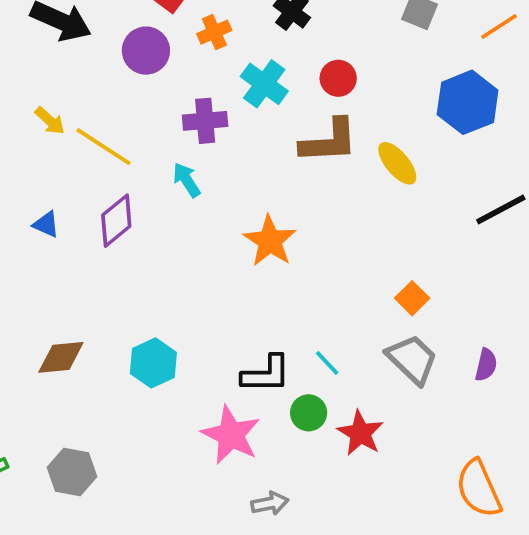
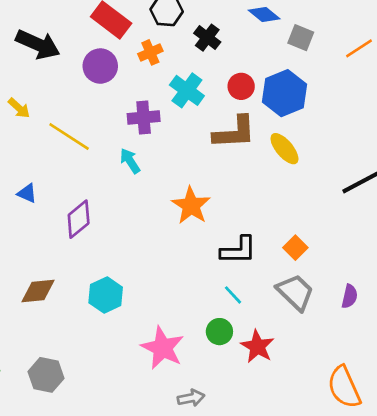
blue hexagon: (468, 102) -> (284, 93), moved
yellow arrow: (50, 121) -> (19, 108), moved
purple diamond: (116, 221) -> (79, 219), moved
black L-shape: (266, 374) -> (238, 250), moved

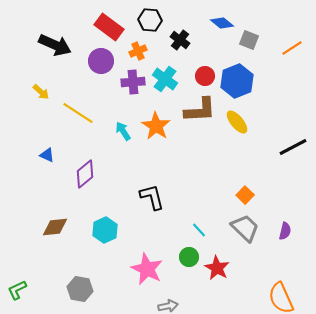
purple cross: (144, 118) -> (133, 82), moved
orange star: (191, 206) -> (156, 126), moved
black L-shape: (238, 250) -> (152, 197), moved, turned -104
gray hexagon: (46, 375) -> (80, 289), moved

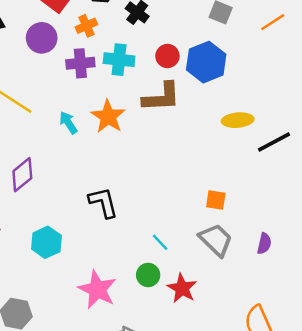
cyan cross: (165, 79) -> (119, 60), turned -30
yellow ellipse: (237, 122) -> (238, 120), moved, turned -55
orange square: (245, 195) -> (216, 200), turned -36

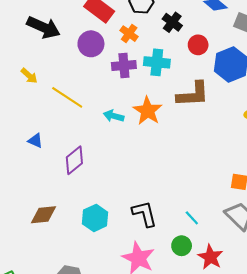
orange cross: (86, 26) -> (129, 34), turned -30
red circle: (167, 56) -> (198, 45), moved
cyan arrow: (68, 123) -> (114, 116), turned -42
black L-shape: (103, 202) -> (144, 214), moved

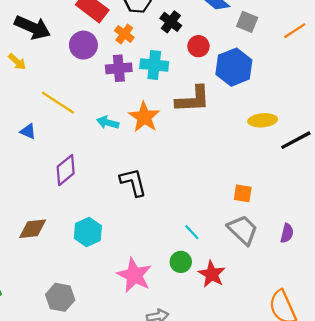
yellow arrow: (29, 76) -> (17, 62), moved
blue triangle: (35, 141) -> (28, 131), moved
black L-shape: (144, 214) -> (133, 182), moved

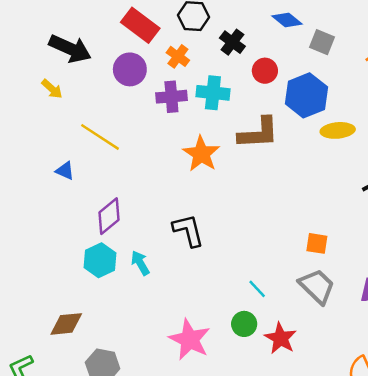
yellow ellipse: (263, 120) -> (338, 130), moved
cyan arrow: (108, 123) -> (140, 263), moved, turned 45
brown diamond: (33, 229) -> (66, 324), moved
cyan hexagon: (88, 232) -> (100, 260), moved

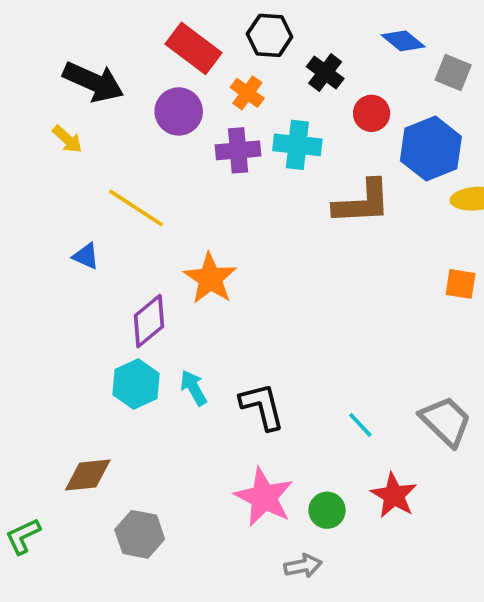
orange star: (201, 154) -> (210, 278), moved
black L-shape: (188, 230) -> (262, 406), moved
orange square: (317, 243) -> (461, 284), moved
green circle: (244, 324) -> (327, 510), moved

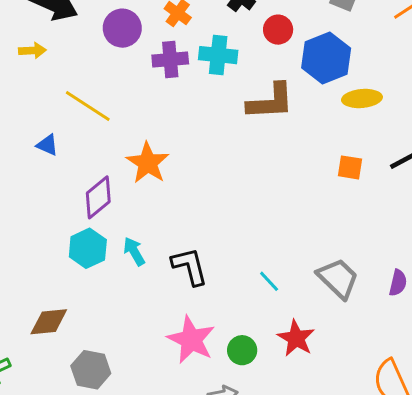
yellow arrow: (67, 139) -> (32, 51), turned -45

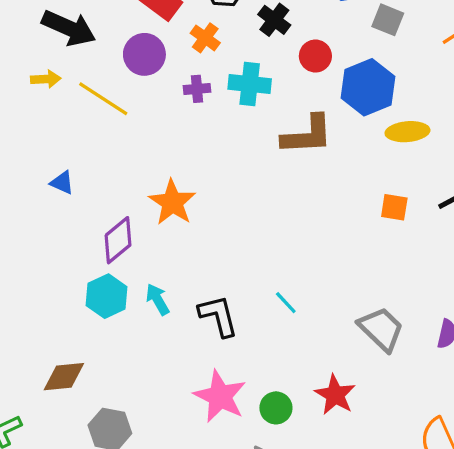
purple cross: (170, 60) -> (197, 89), size x0.7
yellow line: (88, 106) -> (103, 99), moved
cyan line: (269, 281) -> (286, 303), moved

